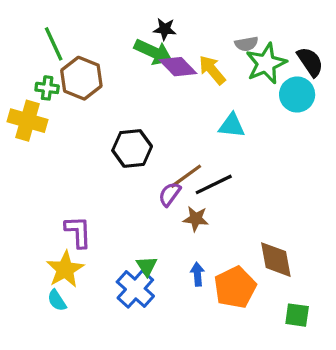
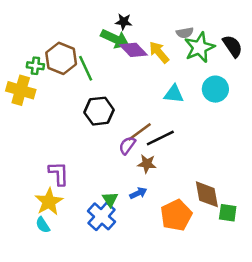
green line: (54, 44) -> (86, 68), moved
cyan circle: (297, 95) -> (215, 89), moved
blue arrow: (197, 274) -> (138, 193), moved, turned 70
green square: (297, 315) -> (228, 213), moved

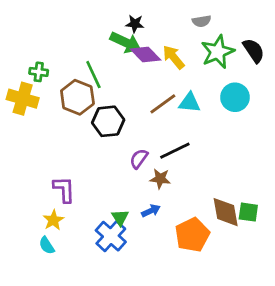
gray semicircle: (185, 33) -> (202, 21), moved
brown hexagon: (61, 58) -> (77, 97), moved
brown line: (139, 132) -> (163, 104), moved
yellow star: (49, 202) -> (53, 220), size x0.7
green square: (228, 213) -> (248, 212), moved

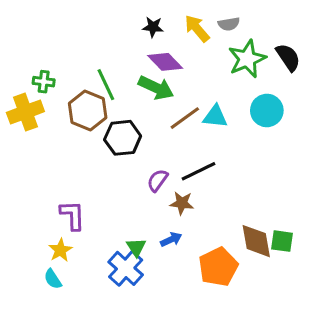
green arrow: (125, 42) -> (156, 88), moved
yellow arrow: (174, 57) -> (197, 28), moved
yellow cross: (23, 99) -> (25, 112), turned -36

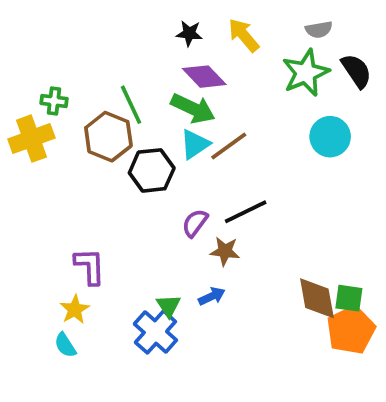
gray semicircle: (229, 24) -> (319, 30), moved
cyan triangle: (215, 117) -> (195, 144), moved, turned -40
orange pentagon: (218, 267) -> (351, 330), moved

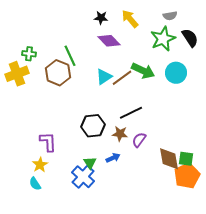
green arrow: (193, 108) -> (143, 71), moved
black hexagon: (152, 170) -> (93, 126), moved
purple semicircle: (195, 223) -> (139, 140), moved

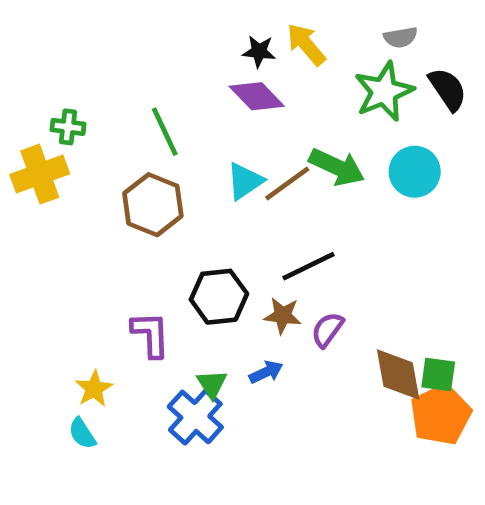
black star: (101, 18) -> (259, 51), moved
brown hexagon: (58, 73) -> (153, 205), moved
purple L-shape: (48, 142) -> (151, 334), moved

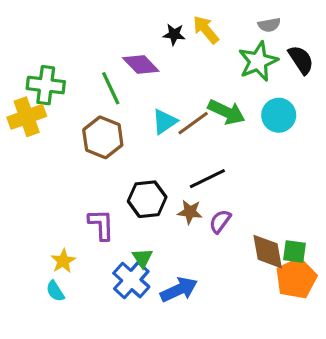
purple diamond: (257, 96) -> (141, 64), moved
green cross: (68, 127) -> (46, 85), size x1.6
blue arrow: (266, 372) -> (179, 290), moved, size x1.6

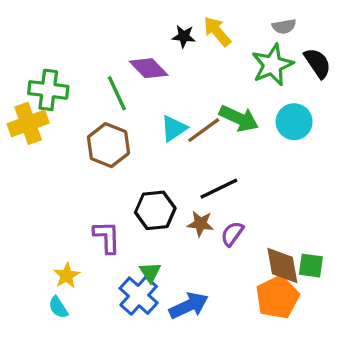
orange pentagon: (296, 278) -> (277, 297), moved

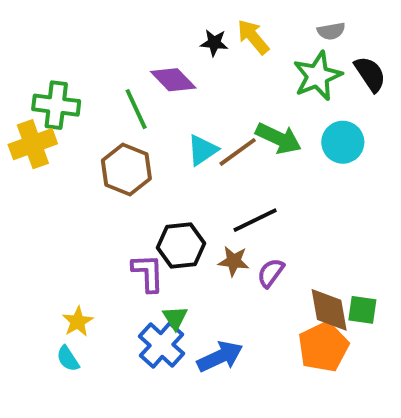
purple L-shape: (107, 237) -> (148, 273), moved

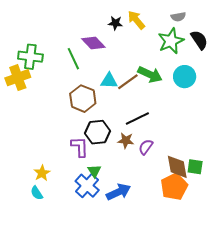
cyan triangle: (202, 150) -> (109, 81), turned 36
brown hexagon: (126, 169) -> (83, 99), moved

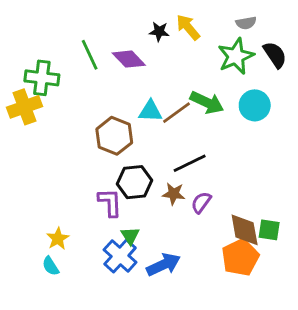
green line: (73, 59) -> (90, 55), moved

